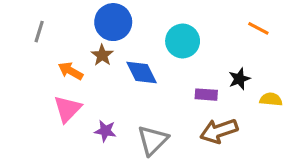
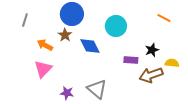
purple star: (105, 131) -> (67, 93), moved
brown arrow: (219, 131) -> (151, 75), moved
gray triangle: (153, 140) -> (97, 89), turned -35

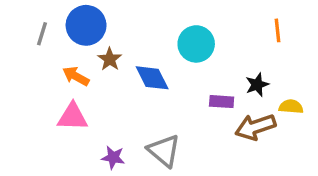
blue circle: (72, 14) -> (86, 25), moved
orange line: (164, 18) -> (277, 30), turned 56
pink triangle: (43, 69) -> (72, 117), turned 48

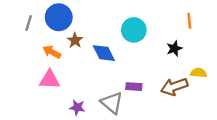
black star: (257, 85) -> (174, 48), moved
purple rectangle: (222, 102) -> (134, 87), moved

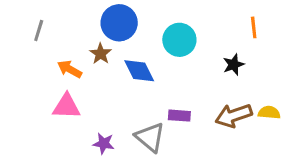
blue circle: (59, 17) -> (119, 23), moved
yellow semicircle: (199, 73) -> (269, 112), moved

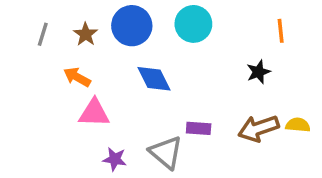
cyan circle: (179, 40) -> (193, 24), moved
brown star: (101, 54) -> (86, 34), moved
pink triangle: (67, 106) -> (94, 113), moved

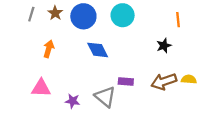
gray line: (43, 34) -> (31, 14), moved
brown star: (86, 34) -> (55, 13), moved
orange arrow: (77, 77) -> (49, 49), turned 77
pink triangle: (94, 113) -> (41, 88), moved

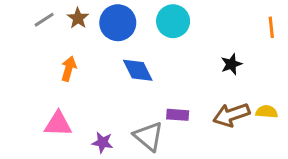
gray line: (31, 14) -> (44, 20), turned 40
orange line: (178, 20) -> (271, 27), moved

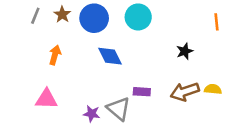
gray line: (44, 20) -> (35, 16), turned -35
purple star: (102, 142) -> (92, 114), moved

